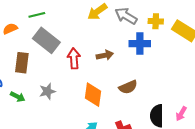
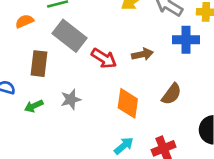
red arrow: (74, 58) -> (104, 58), turned 126
brown semicircle: (128, 87) -> (171, 94), turned -30
green arrow: (18, 97) -> (34, 106), turned 128

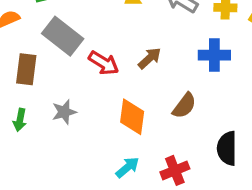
blue cross: (186, 40) -> (214, 55), moved
brown arrow: (142, 54) -> (150, 58), turned -30
green arrow: (34, 106) -> (20, 120), turned -54

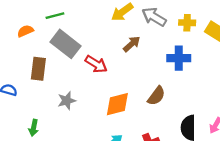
brown arrow: (150, 58) -> (132, 44), moved
orange diamond: (132, 117) -> (117, 104), turned 68
green arrow: (20, 120) -> (34, 128), moved

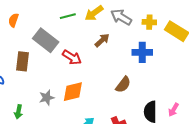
green line: (55, 16) -> (68, 16), moved
orange semicircle: (25, 31) -> (13, 20), moved, turned -48
gray star: (67, 101) -> (47, 98), moved
orange diamond: (117, 104) -> (73, 92), moved

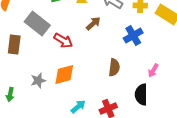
blue cross: (142, 52) -> (133, 36), turned -30
brown semicircle: (123, 85) -> (114, 68), turned -30
pink arrow: (174, 110) -> (153, 70), moved

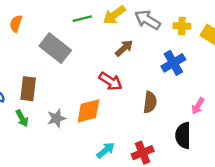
red arrow: (63, 40) -> (111, 81), moved
brown rectangle: (14, 44) -> (28, 89), moved
green arrow: (10, 94) -> (22, 118), moved, turned -40

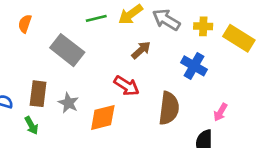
blue cross: (173, 63) -> (194, 66), turned -30
brown semicircle: (150, 102) -> (169, 108), size x1.4
gray star: (56, 118) -> (68, 103), moved, turned -30

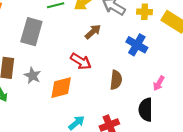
gray rectangle: (67, 50) -> (31, 32), turned 68
brown semicircle: (169, 108) -> (116, 80), size x0.7

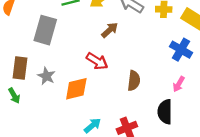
blue cross: (137, 45) -> (181, 50), moved

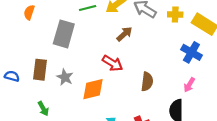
green arrow: (14, 96) -> (43, 109), moved

